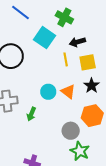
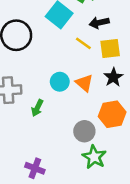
yellow line: (66, 59) -> (83, 43), turned -48

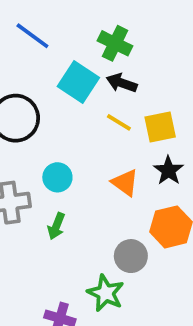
black arrow: (99, 23) -> (122, 83), moved, turned 36
cyan circle: (60, 82) -> (57, 177), moved
green star: (94, 157) -> (106, 293), moved

